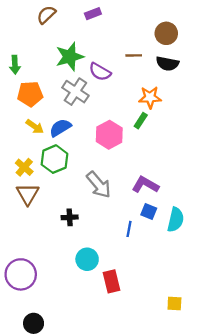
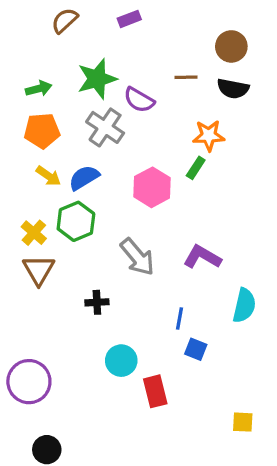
green arrow: (15, 65) -> (39, 89), moved, turned -102
blue square: (149, 212) -> (196, 349), moved

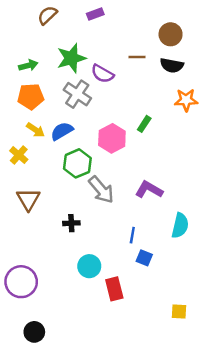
orange star: (209, 136) -> (186, 100), moved
green hexagon: (76, 221) -> (77, 163), moved
yellow cross: (34, 233) -> (19, 155), moved

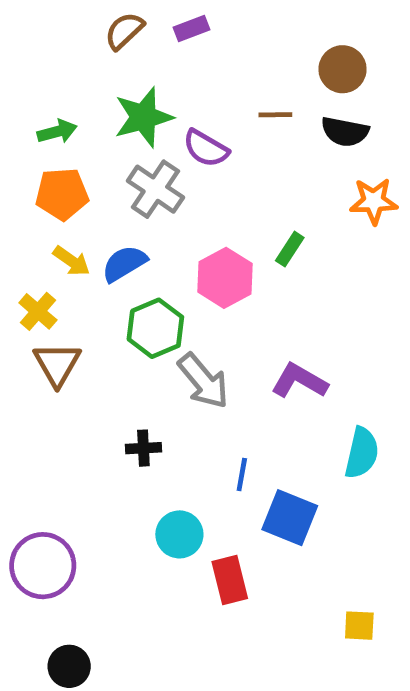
brown semicircle: (47, 15) -> (124, 31), moved
brown triangle: (28, 199) -> (57, 364), moved
blue line: (132, 235) -> (242, 474), moved
blue square: (144, 258) -> (290, 518), size x1.6

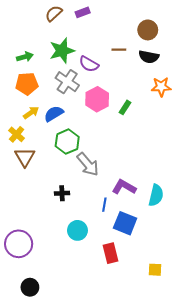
yellow arrow: (72, 261) -> (31, 113), turned -70
pink hexagon: (225, 278) -> (97, 99), moved
purple L-shape: (299, 381) -> (124, 187), moved
red rectangle: (230, 580) -> (111, 253), moved

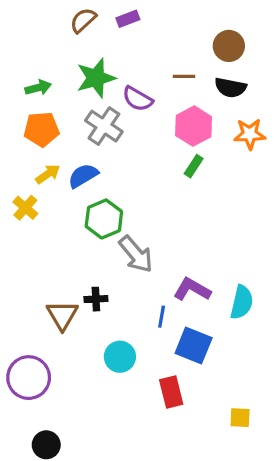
pink hexagon: (97, 99) -> (194, 126), moved
brown triangle: (25, 157) -> (62, 315), moved

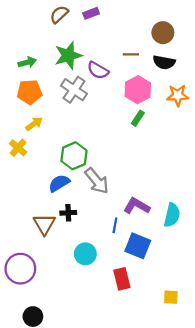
blue semicircle: (83, 176) -> (59, 183), moved

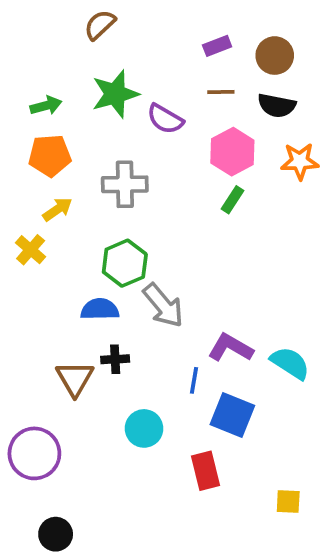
purple rectangle: (91, 13) -> (217, 46), moved
gray cross: (74, 90) -> (125, 184), moved, turned -35
blue semicircle: (59, 183) -> (100, 309), turned 30
cyan semicircle: (172, 215) -> (290, 363), turned -70

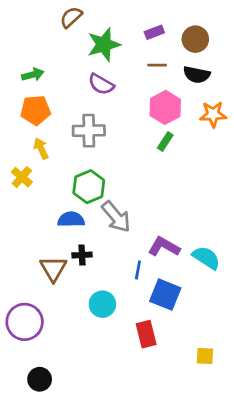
green star: (115, 94) -> (104, 45), moved
purple semicircle: (165, 119) -> (101, 84), moved
yellow arrow: (58, 209) -> (41, 148), turned -80

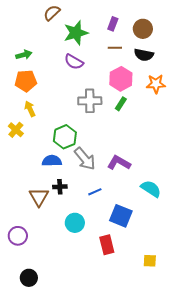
purple rectangle: (154, 32) -> (113, 24), turned -48
gray cross: (89, 131) -> (90, 101), moved
purple L-shape: (164, 247) -> (119, 163), moved
blue line: (138, 270) -> (95, 192), moved, turned 56
purple circle: (25, 322) -> (18, 236), size x0.7

